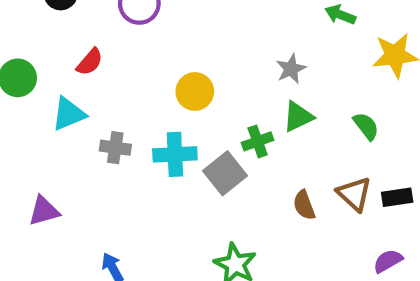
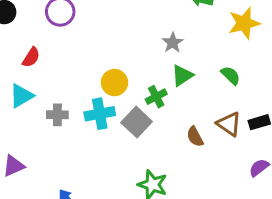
yellow circle: (195, 91) -> (114, 83), moved

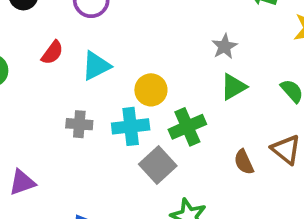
cyan triangle: (21, 96) -> (96, 66), moved
green cross: (156, 97) -> (187, 127), moved, size x1.4
gray square: (137, 122) -> (158, 165), moved

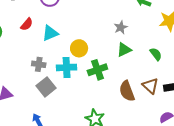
brown semicircle: (244, 162) -> (127, 91), size x1.5
gray square: (158, 165) -> (46, 87), moved

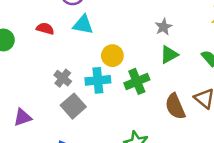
red semicircle: (27, 24) -> (45, 29), turned -112
cyan triangle: (50, 33) -> (83, 25), moved, turned 36
gray cross: (39, 64) -> (63, 78), turned 32

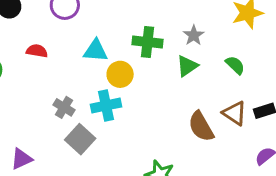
cyan triangle: (83, 25) -> (96, 51), moved
gray star: (164, 27) -> (194, 35), moved
green cross: (137, 81) -> (148, 42), moved, turned 35

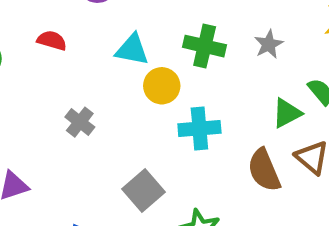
green triangle: (187, 66) -> (287, 113), moved
cyan cross: (106, 106) -> (199, 128), moved
gray square: (80, 139) -> (143, 190), moved

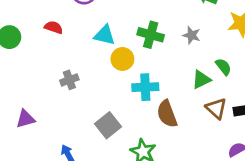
gray star: (269, 44) -> (192, 35), turned -30
gray cross: (80, 122) -> (69, 80), turned 30
brown semicircle: (264, 170) -> (167, 114), moved

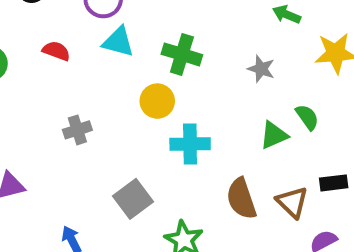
cyan triangle: (104, 35) -> (118, 42), moved
green cross: (151, 35) -> (182, 54), moved
brown triangle: (216, 108) -> (292, 202), moved
brown semicircle: (167, 114) -> (241, 199), moved

